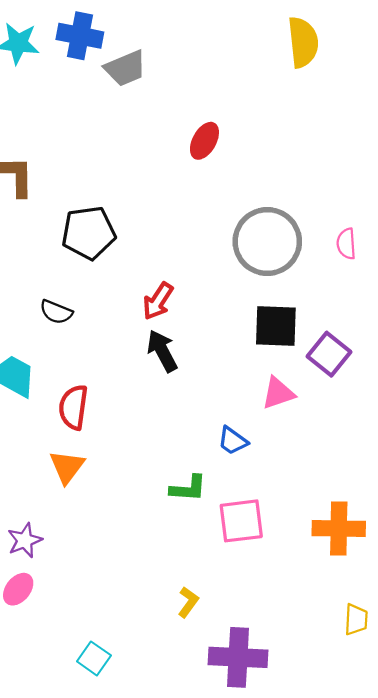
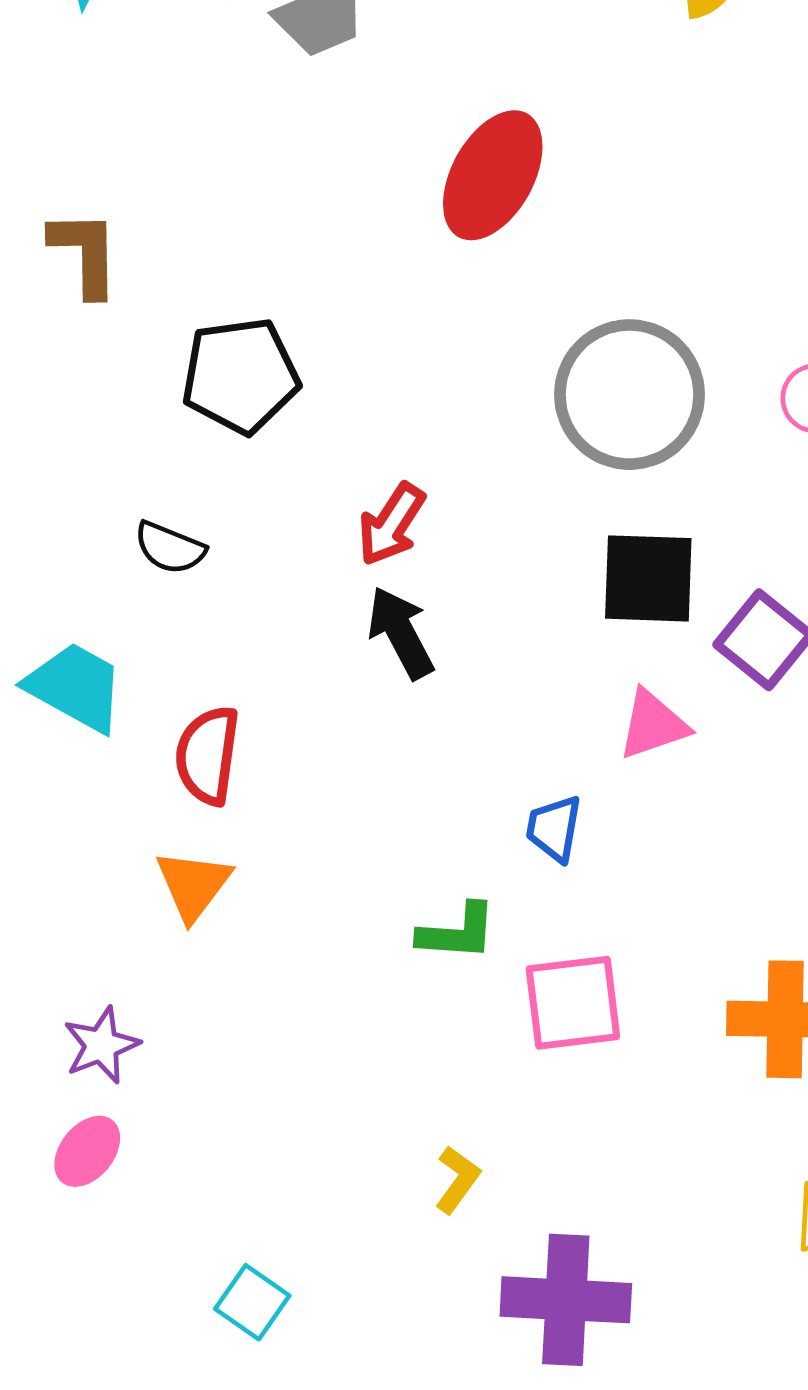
red ellipse: (204, 141) -> (493, 175), size x1.6
blue trapezoid: (233, 441) -> (554, 828), turned 64

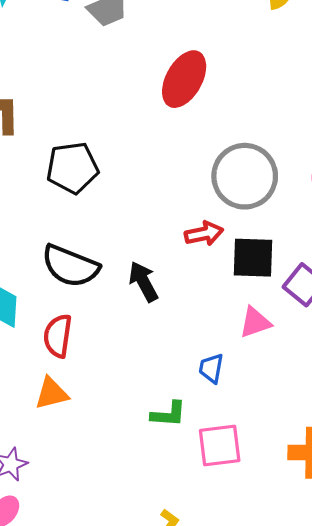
red arrow: (391, 524) -> (204, 234), moved, turned -135
black semicircle: (170, 548) -> (70, 266), moved, size x1.8
orange triangle: (193, 885) -> (52, 393), turned 39

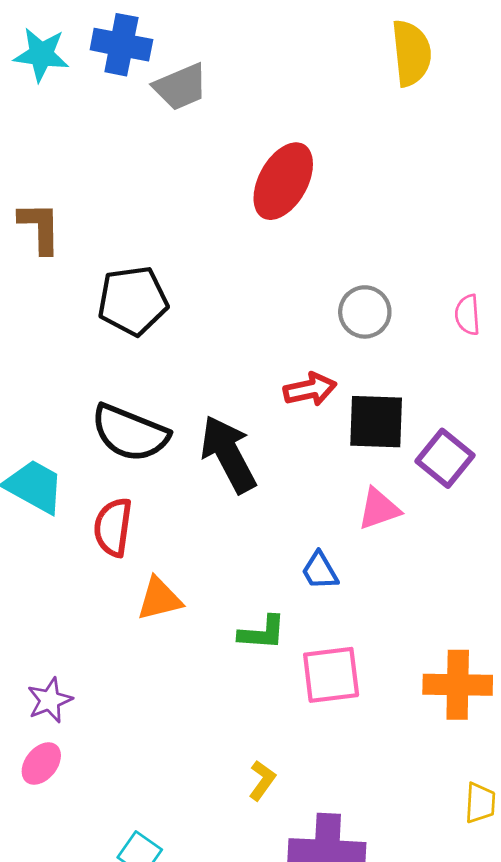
gray circle: (245, 176) -> (365, 312), size x0.6
black arrow: (143, 282) -> (228, 454), size x1.4
blue trapezoid: (211, 368) -> (320, 571), turned -40
orange triangle: (52, 393) -> (159, 599), moved

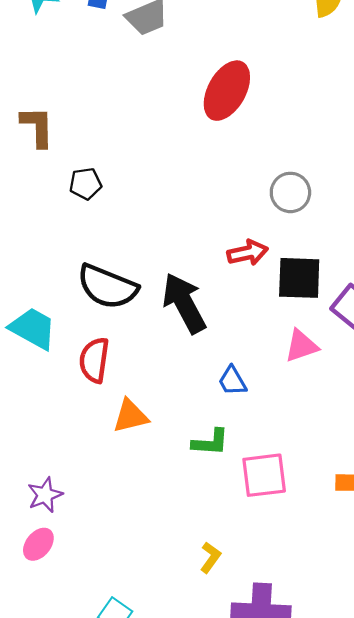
black pentagon: (133, 301) -> (86, 184), moved, size x0.6
blue trapezoid: (320, 571) -> (232, 381), moved

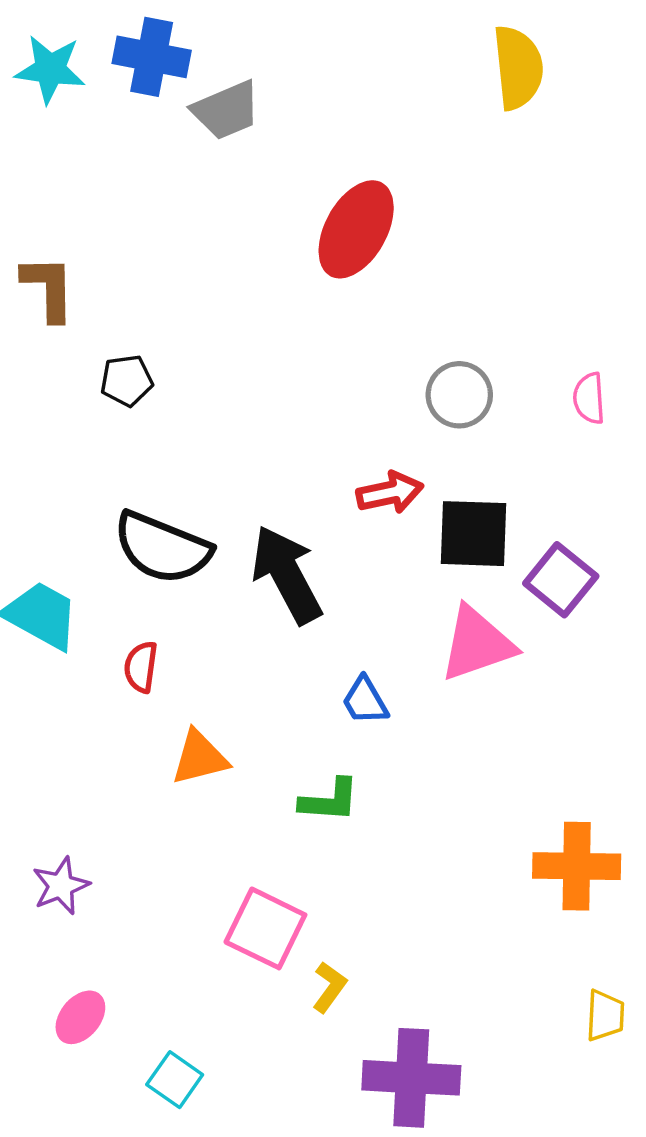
pink triangle: (301, 346) -> (477, 644), size x1.4
red semicircle: (94, 360) -> (141, 667), size x0.7
pink square: (264, 475) -> (265, 928), moved, turned 33
pink ellipse: (38, 544) -> (80, 1017), moved

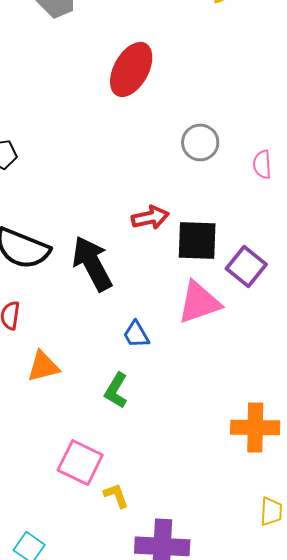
gray circle: (459, 395) -> (200, 142), moved
green L-shape: (329, 800) -> (116, 390), turned 117
yellow L-shape: (329, 987) -> (116, 495), turned -56

